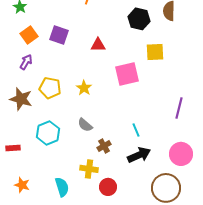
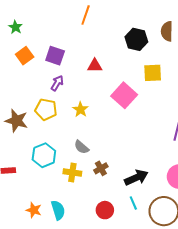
purple arrow: (26, 62) -> (57, 83), moved
pink square: (127, 74) -> (124, 95), turned -35
cyan line: (136, 130) -> (133, 203), moved
yellow cross: (89, 169) -> (72, 173), moved
orange star: (22, 185) -> (34, 210), moved

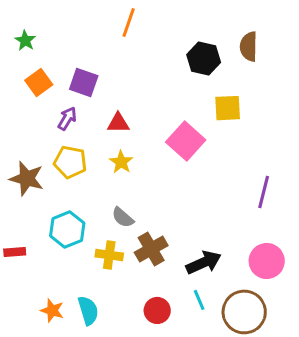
red triangle: (95, 66) -> (118, 123), moved
purple arrow: (57, 83) -> (67, 119), moved
brown cross: (101, 168) -> (151, 249), size x1.5

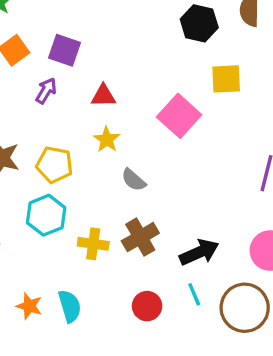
yellow pentagon: (70, 162) -> (55, 165), moved
gray semicircle: (123, 217) -> (134, 180), moved

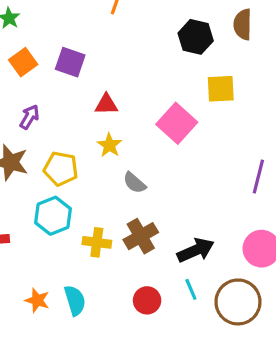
purple arrow: (46, 91) -> (29, 117), moved

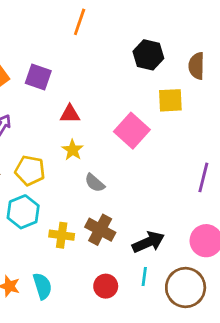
brown semicircle: (243, 24) -> (197, 66), moved
brown cross: (141, 236) -> (100, 230), turned -32
cyan line: (191, 289) -> (144, 276), turned 30

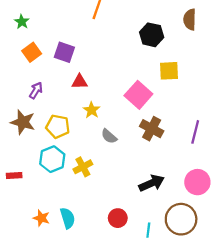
brown semicircle: (197, 66) -> (190, 20), moved
red triangle: (70, 114) -> (80, 82), moved
brown cross: (100, 230) -> (152, 129), moved
yellow cross: (62, 235) -> (83, 167), moved, turned -36
cyan line: (144, 276) -> (148, 230), moved

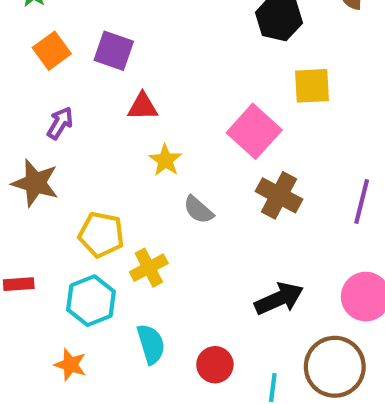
yellow pentagon: (58, 126) -> (101, 235), moved
cyan hexagon: (52, 159) -> (91, 301), moved
cyan semicircle: (68, 218) -> (151, 344), moved

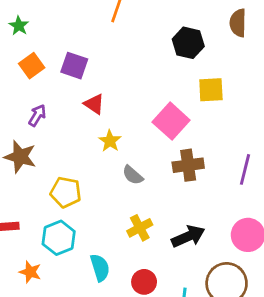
red triangle: (143, 107) -> (94, 104), turned 35
brown cross: (279, 195) -> (188, 165), turned -36
yellow cross: (149, 268) -> (140, 228), moved
orange star: (70, 365) -> (30, 272), moved

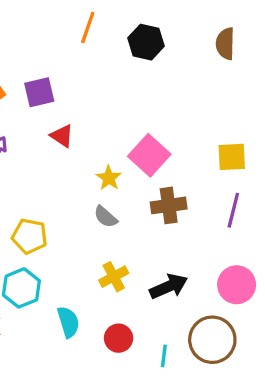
black hexagon: (188, 43) -> (146, 42), moved
purple square: (74, 66) -> (39, 92), turned -32
yellow square: (211, 90) -> (232, 157), moved
yellow star: (110, 141) -> (109, 178), moved

